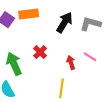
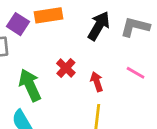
red arrow: (71, 63) -> (97, 82), moved

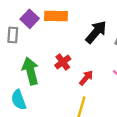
red arrow: (97, 82) -> (86, 78), turned 49

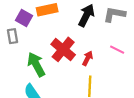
red cross: (63, 62) -> (63, 49), size x1.6

